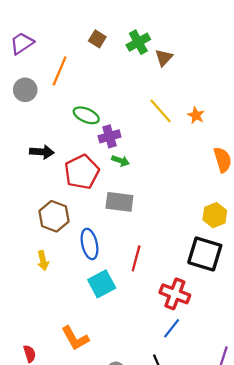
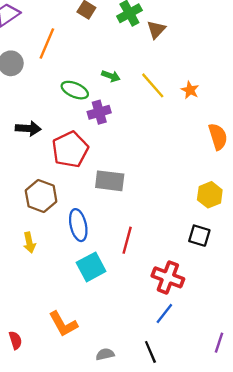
green arrow: (121, 161) -> (111, 76), moved
black square: (205, 254) -> (199, 236), size x0.6

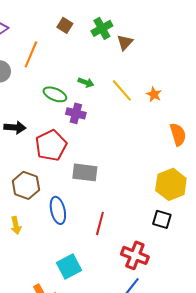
purple cross: (99, 112) -> (76, 113), turned 30
yellow hexagon: (210, 195) -> (171, 184), size x1.4
cyan square: (91, 267) -> (69, 266), moved

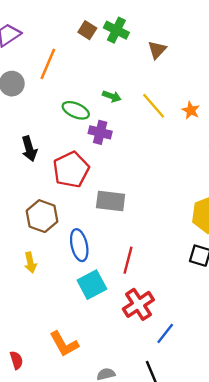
green cross: (102, 28) -> (116, 30), moved, turned -35
black arrow: (15, 127) -> (29, 149), turned 70
red cross: (135, 255) -> (138, 304), moved, turned 36
cyan square: (69, 266) -> (92, 285), moved

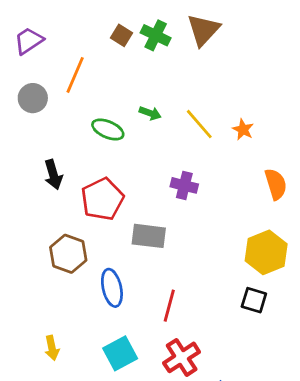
brown triangle: (157, 50) -> (203, 30), moved, size x1.5
purple cross: (100, 132) -> (184, 185), moved
yellow arrow: (30, 263) -> (52, 348), moved
cyan square: (92, 285) -> (120, 353), moved

